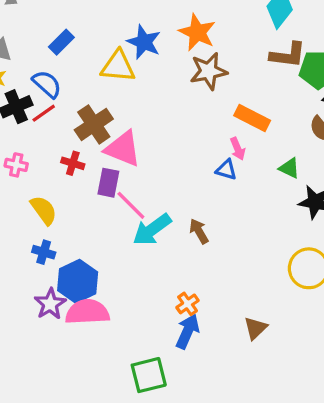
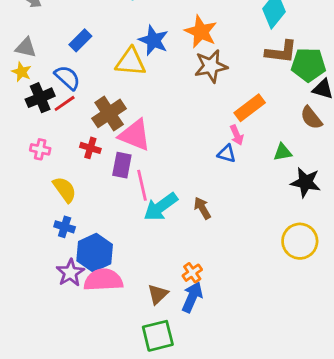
orange rectangle: (252, 118) -> (250, 108), turned -64
green triangle: (289, 168) -> (283, 152), turned -36
pink line: (131, 205) -> (142, 185), turned 32
brown triangle: (255, 328) -> (158, 294), moved

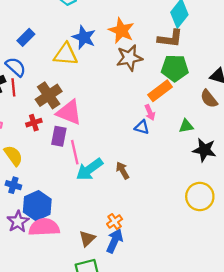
brown L-shape: (281, 52) -> (170, 39), moved
green pentagon: (308, 65) -> (175, 68), moved
red line: (65, 103) -> (13, 87), turned -60
red cross: (90, 148) -> (34, 123), turned -35

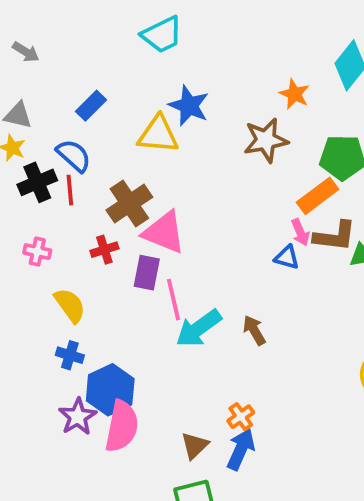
orange star: (121, 31) -> (295, 94), moved, size x0.7
brown L-shape: (170, 39) -> (335, 236), moved
pink semicircle: (44, 227) -> (122, 426), turned 104

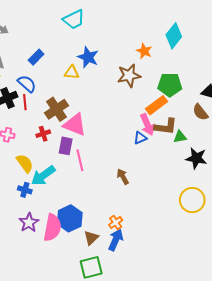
yellow triangle: (158, 134) -> (72, 72), size x0.7
pink arrow: (300, 232) -> (147, 125), size x1.5
blue triangle: (287, 257) -> (140, 138), turned -40
cyan arrow: (199, 328) -> (43, 176), moved
blue hexagon: (110, 390) -> (70, 218), moved

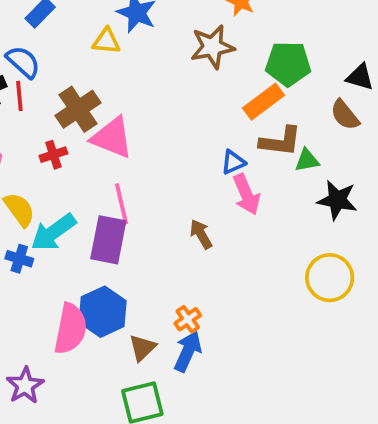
pink arrow: (147, 125) -> (246, 194), moved
purple rectangle: (66, 146) -> (108, 240), moved, size x1.4
purple star: (29, 223) -> (25, 385), moved

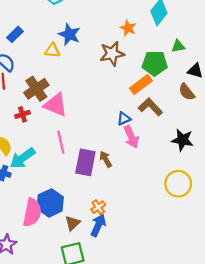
brown L-shape: (280, 141) -> (150, 107), turned -140
green triangle: (307, 160) -> (178, 46), moved
purple rectangle: (108, 240) -> (85, 162), moved

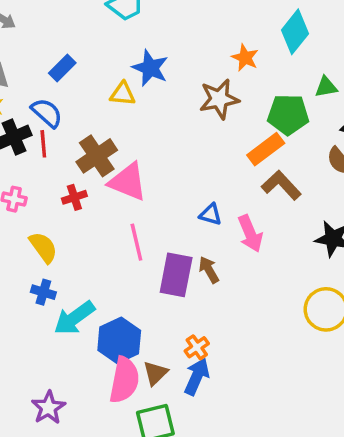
blue triangle: (124, 119) -> (211, 215), moved, turned 40
cyan arrow: (23, 158) -> (74, 318), moved
pink semicircle: (32, 212) -> (124, 380), moved

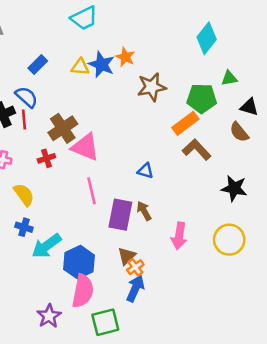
orange star: (245, 58) -> (125, 57), moved
yellow triangle: (123, 94) -> (80, 67), moved
pink arrow: (250, 233) -> (179, 236), moved, turned 32
brown triangle: (155, 373) -> (127, 256), moved
purple star: (48, 408) -> (49, 316), moved

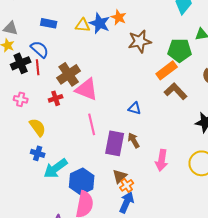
blue rectangle: (38, 64) -> (49, 23), turned 56

